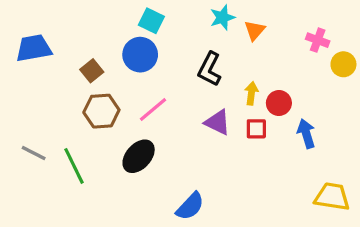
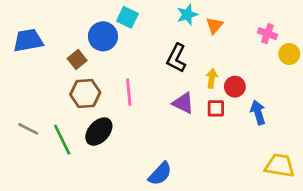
blue circle: (140, 55) -> (103, 36), moved
pink line: (153, 109) -> (129, 92), turned -55
black ellipse: (139, 156) -> (99, 132), moved

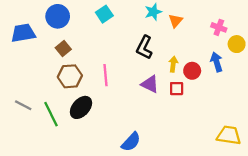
cyan square: (127, 17) -> (104, 14), turned 30
blue circle: (103, 36) -> (58, 16), moved
blue arrow: (258, 112) -> (217, 62), moved

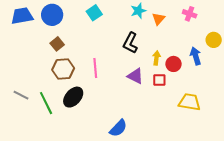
pink cross: (219, 27) -> (190, 14), moved
blue trapezoid: (23, 33) -> (22, 16), moved
yellow trapezoid: (229, 135) -> (190, 102), moved

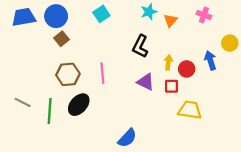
brown square: (57, 44) -> (61, 39), moved
yellow trapezoid: (190, 102) -> (190, 110), moved
green line: (46, 103) -> (50, 111), turned 30

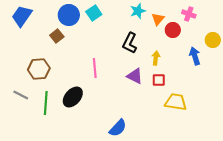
blue circle: (56, 16) -> (69, 15), moved
blue trapezoid: (24, 17) -> (22, 16), turned -45
red circle: (187, 69) -> (173, 30), moved
brown hexagon: (68, 74) -> (39, 69), moved

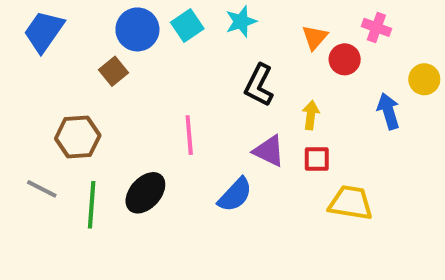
cyan star: (138, 11) -> (241, 21), moved
blue semicircle: (118, 128) -> (235, 195), moved

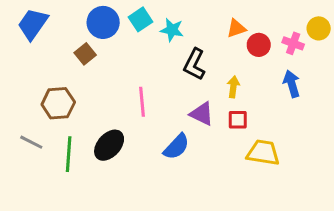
cyan star: (241, 21) -> (172, 30), moved, turned 30
pink cross: (376, 27) -> (293, 43), moved
orange triangle: (315, 37) -> (236, 28), turned 30
yellow circle: (424, 79) -> (319, 28), moved

